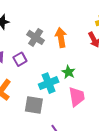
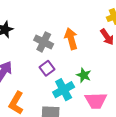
purple square: (20, 59) -> (47, 68), moved
pink trapezoid: (77, 97) -> (96, 101), turned 105

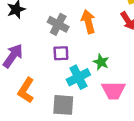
purple square: (47, 68) -> (61, 53), turned 32

